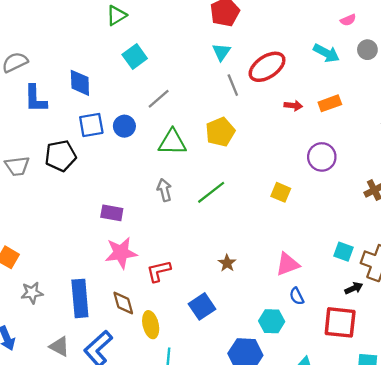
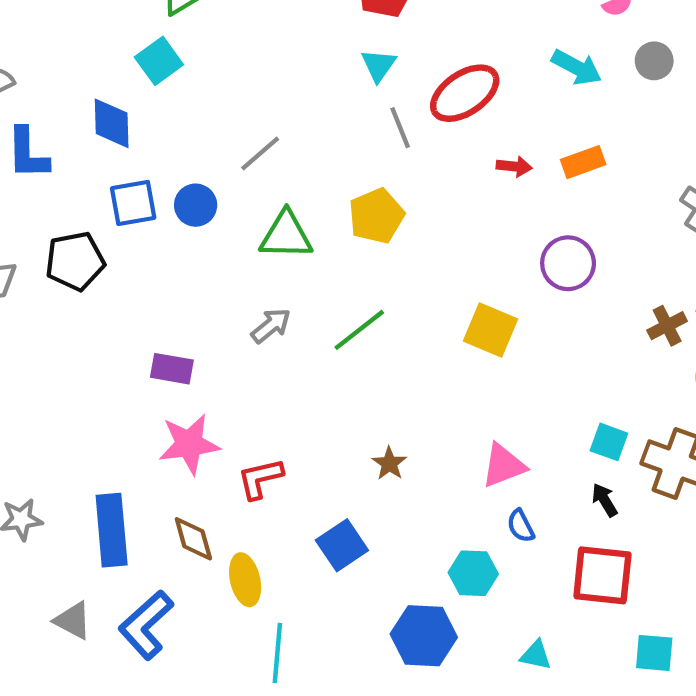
cyan square: (135, 57) -> (159, 61), moved
gray arrow: (164, 190) -> (271, 326), turned 65
yellow square: (281, 192) -> (491, 330), size x1.4
black arrow: (354, 288) -> (605, 500), moved, turned -96

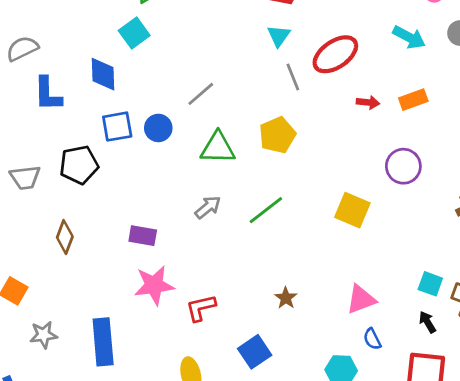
brown diamond: (193, 539) -> (65, 237), moved, turned 36

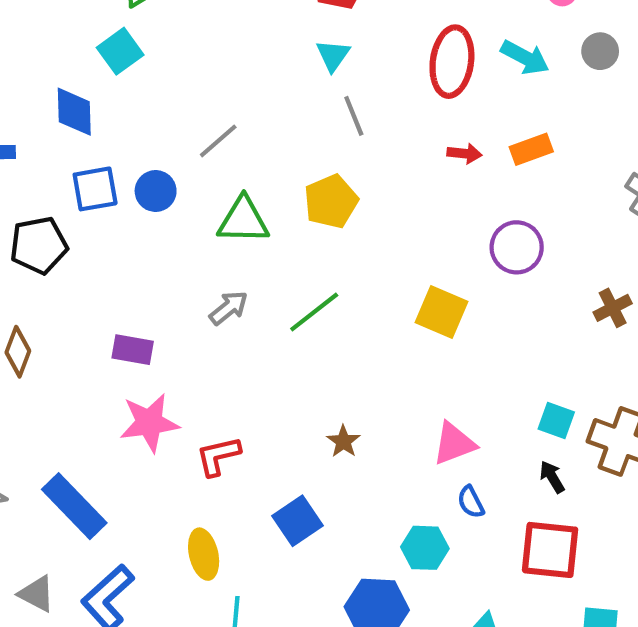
red ellipse: (335, 54) -> (452, 62), moved, turned -48
blue rectangle: (103, 342) -> (74, 506), turned -39

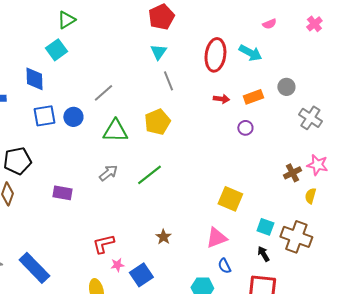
gray circle: (600, 51) -> (286, 87), moved
black pentagon: (39, 245) -> (17, 161), moved
purple circle: (517, 247) -> (245, 128), moved, size x0.6
yellow square: (442, 312) -> (230, 199), moved
pink star: (149, 423) -> (117, 265), moved, size x0.5

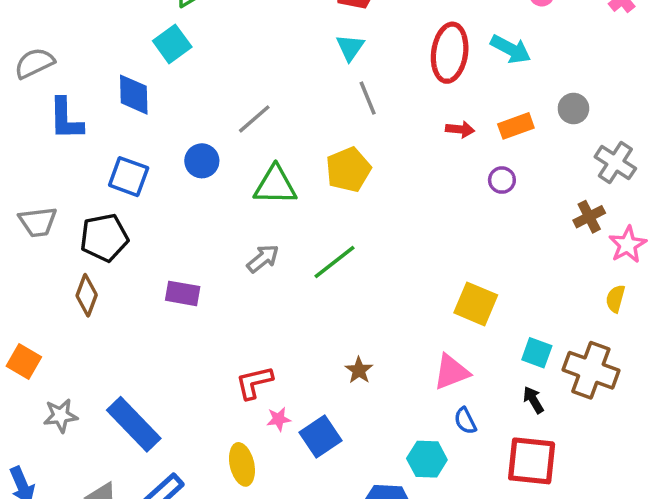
blue square: (44, 116) -> (129, 177), moved, turned 30
pink star: (317, 165) -> (628, 245), turned 30
brown cross: (292, 173) -> (589, 217), moved

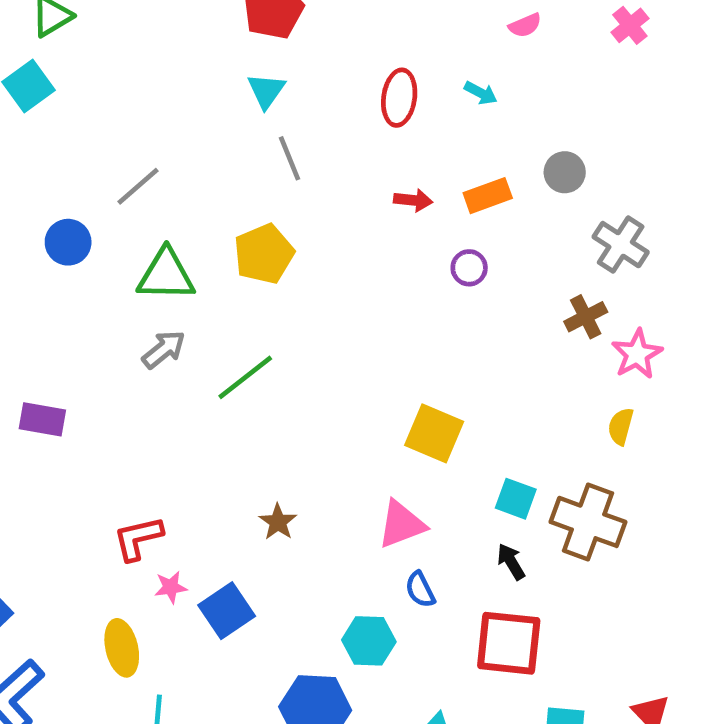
cyan arrow: (511, 49) -> (481, 93), size x0.6
red ellipse: (450, 53) -> (399, 98), size x0.7
gray arrow: (263, 259) -> (164, 349), moved

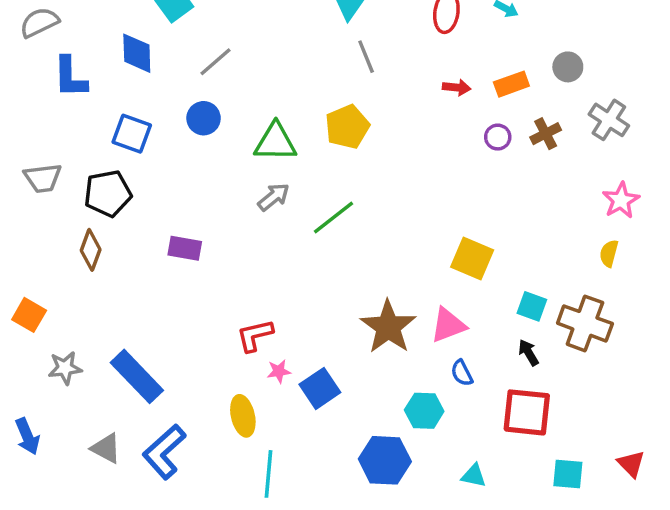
gray line: (138, 186) -> (216, 62), moved
brown cross: (586, 317) -> (546, 134), moved
brown star: (278, 522) -> (388, 327), moved, size x2.0

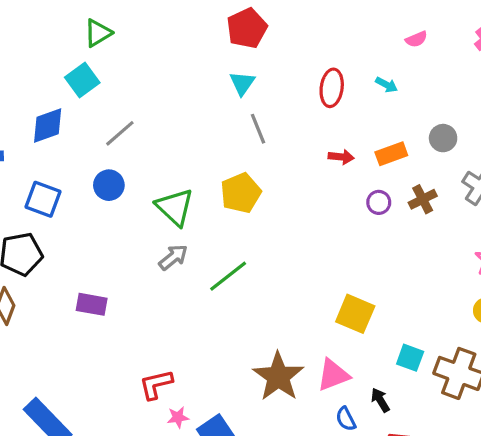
blue diamond: (137, 53) -> (48, 126), turned 72
green triangle: (275, 142) -> (175, 207), turned 42
black arrow: (529, 353) -> (380, 400), moved

